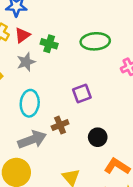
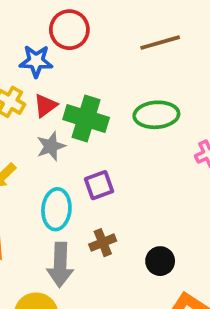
green cross: (49, 44) -> (86, 118), size x1.6
purple square: (82, 94) -> (99, 185), moved
gray arrow: (32, 140) -> (60, 265), turned 112

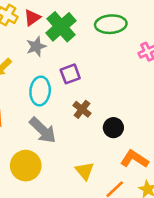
green cross: (86, 118) -> (61, 27), turned 32
brown cross: (103, 243) -> (82, 109), moved, turned -30
gray arrow: (60, 265) -> (43, 130), turned -48

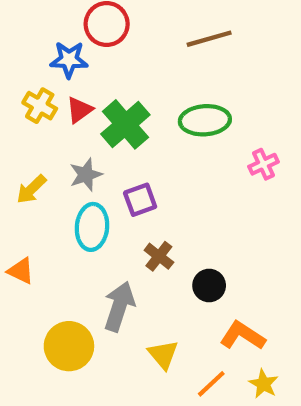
gray star: (36, 46) -> (86, 175), moved
gray arrow: (43, 130) -> (119, 306), moved, turned -116

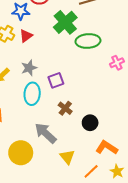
green cross: (125, 124) -> (65, 22), moved
gray arrow: (119, 306) -> (46, 133), turned -65

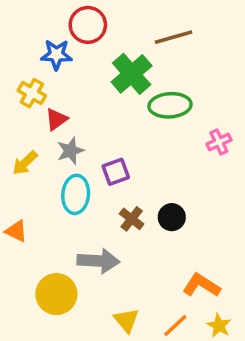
red triangle: (26, 36) -> (56, 119), moved
black circle: (90, 123) -> (172, 217), moved
gray arrow: (46, 133) -> (98, 261), turned 140
yellow triangle: (67, 157) -> (126, 320), moved

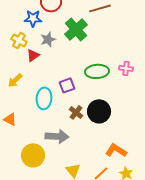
green ellipse: (170, 105) -> (97, 71), moved
pink cross: (219, 142) -> (126, 68), turned 32
gray star: (70, 151) -> (48, 39), moved
black circle: (172, 217) -> (99, 111), size x1.5

